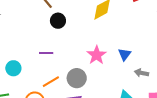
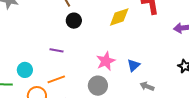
cyan circle: (13, 68) -> (25, 70), moved
gray circle: (77, 78) -> (98, 86), moved

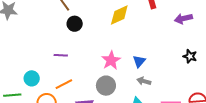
gray arrow: (147, 86) -> (144, 81), moved

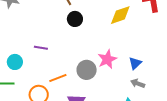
purple line: (61, 55) -> (41, 48), moved
cyan circle: (32, 78) -> (15, 62), moved
gray circle: (106, 86) -> (87, 70), moved

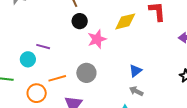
pink star: (107, 59) -> (97, 39), moved
cyan circle: (15, 62) -> (28, 59), moved

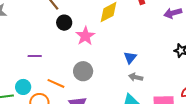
cyan circle: (28, 59) -> (23, 87), moved
orange line: (57, 78) -> (56, 83), turned 54

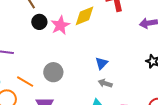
pink star: (85, 36) -> (60, 25), moved

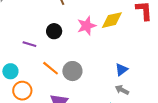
black circle: (39, 22) -> (54, 31), moved
orange line: (25, 82) -> (51, 68), moved

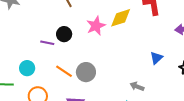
purple line: (29, 44) -> (47, 43), moved
blue triangle: (121, 69) -> (156, 58), moved
cyan circle: (10, 71) -> (27, 68), moved

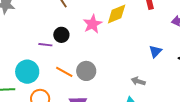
cyan circle: (27, 68) -> (27, 72), size x1.5

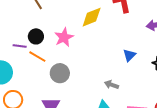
pink star: (92, 24) -> (64, 37), moved
orange line: (64, 72) -> (37, 57), moved

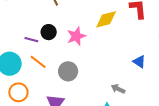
blue triangle: (129, 55) -> (139, 62), turned -48
orange line: (37, 57) -> (38, 62), moved

